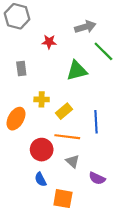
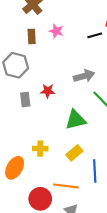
gray rectangle: (21, 68) -> (25, 99), moved
yellow rectangle: (64, 111) -> (74, 153), moved

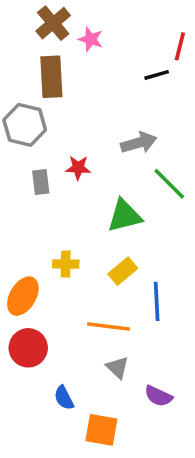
pink star: (56, 31) -> (91, 39), moved
brown rectangle: (32, 36) -> (51, 77), size x1.6
red circle: (40, 199) -> (28, 348), moved

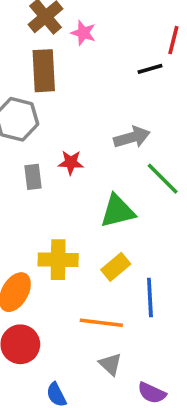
yellow cross: (66, 264) -> (58, 260), size x1.5

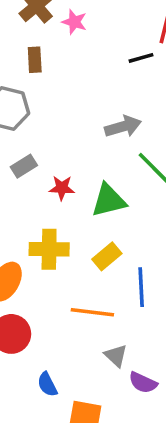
brown rectangle: (44, 71) -> (35, 60), size x0.6
red star: (71, 162) -> (62, 188), moved
gray rectangle: (33, 177) -> (24, 166), turned 65
gray triangle: (110, 364) -> (116, 356), moved

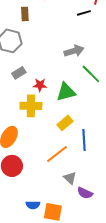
yellow cross: (49, 249) -> (31, 106), moved
orange line: (92, 312) -> (57, 154), turned -45
blue semicircle: (47, 384) -> (33, 205), moved, turned -64

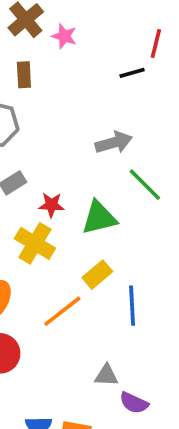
yellow cross: (31, 106) -> (35, 243), turned 30
orange line: (57, 154) -> (62, 311), moved
gray triangle: (70, 178) -> (106, 375), turned -40

